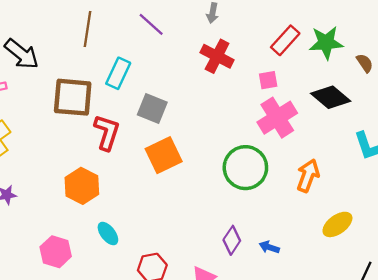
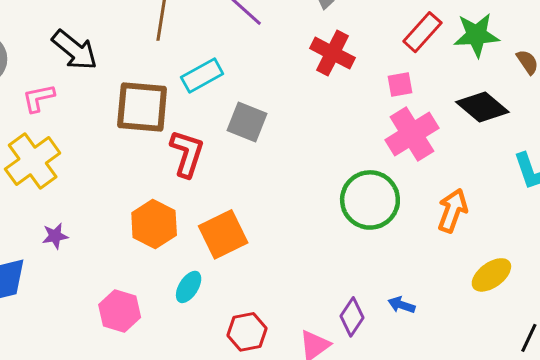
cyan rectangle: (118, 73) -> (202, 76), turned 36
orange square: (164, 155) -> (223, 234), moved
cyan ellipse: (108, 234) -> (189, 287), turned 70
purple diamond: (232, 240) -> (352, 317), moved

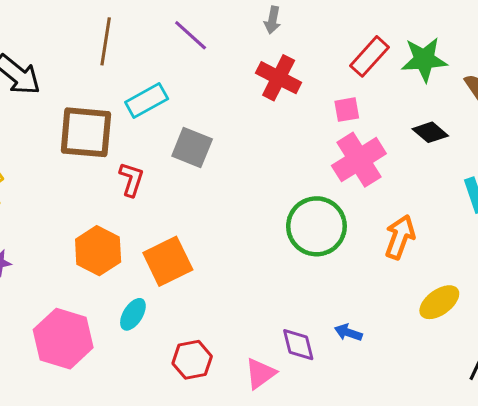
black diamond: (482, 107) -> (430, 132), size x0.7
red L-shape: (187, 153) -> (131, 179), size x0.7
pink hexagon: (120, 311) -> (63, 339), size x1.4
purple diamond: (352, 317) -> (298, 345), turned -48

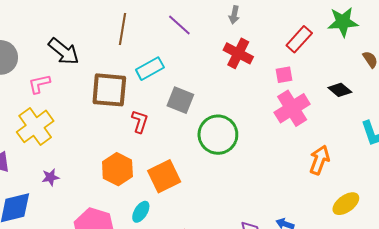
green star: (424, 60) -> (343, 22), moved
green circle: (316, 226) -> (218, 135), moved

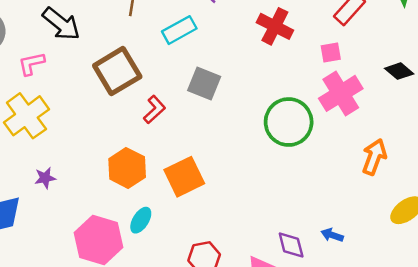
cyan rectangle: (150, 69) -> (179, 30), moved
brown square: (109, 90) -> (117, 71), turned -36
red L-shape: (140, 121) -> (154, 110), turned 30
green circle: (218, 135) -> (289, 122), moved
cyan ellipse: (141, 212) -> (141, 220), moved

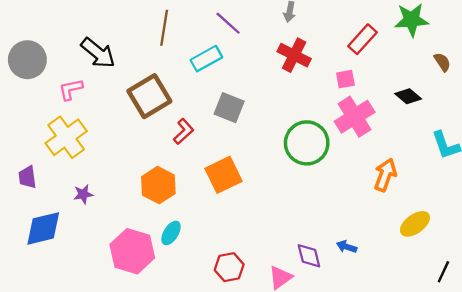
orange square: (184, 177) -> (223, 175), moved

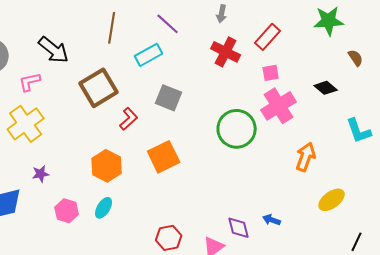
red rectangle: (363, 39) -> (268, 37), moved
cyan ellipse: (171, 233) -> (104, 208), moved
pink hexagon: (132, 251) -> (67, 211), moved, size x0.6

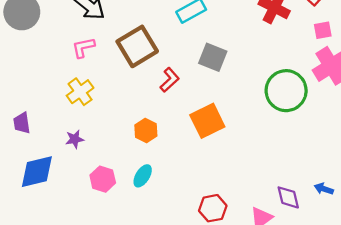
pink L-shape: (30, 82) -> (83, 47), moved
yellow cross: (26, 124) -> (80, 92), moved, size x0.7
orange hexagon: (107, 166) -> (146, 131), size x0.7

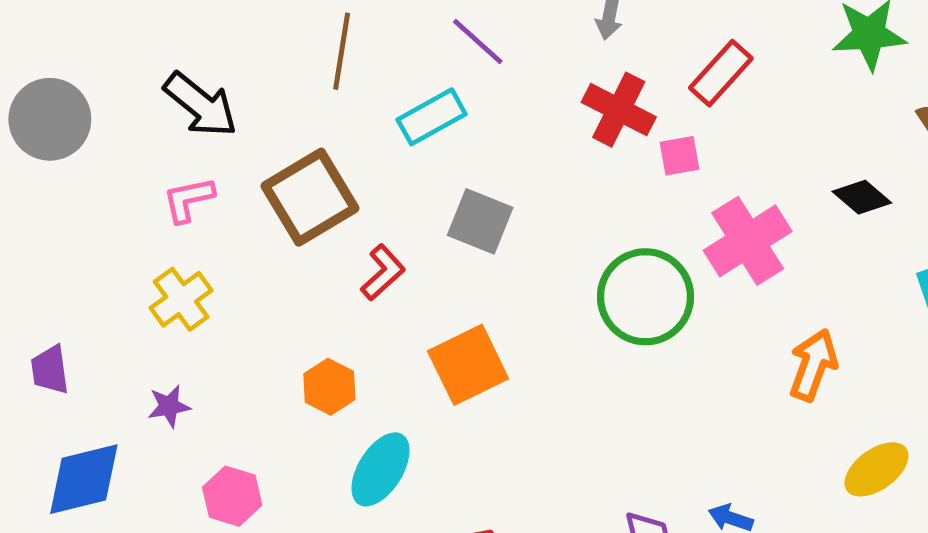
pink square: (323, 30) -> (680, 156), moved
cyan ellipse: (143, 176) -> (380, 469), moved, size x1.4

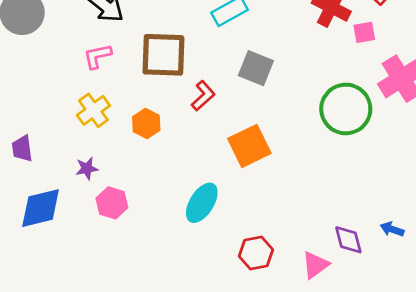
brown square: (310, 197) -> (163, 55), turned 33
orange hexagon: (329, 387) -> (146, 124), moved
pink hexagon: (232, 496) -> (112, 203), moved

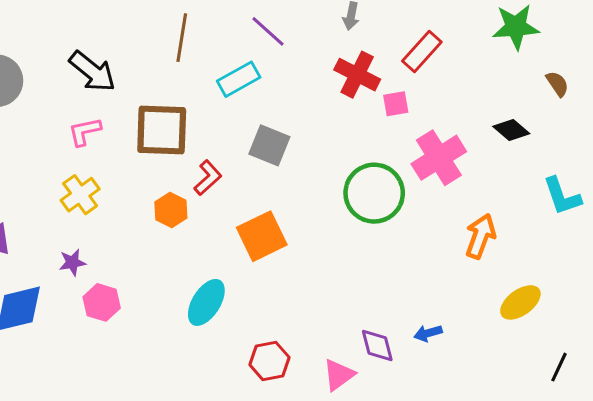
orange hexagon: (146, 124) -> (171, 210), moved
blue arrow: (392, 229) -> (428, 333), turned -35

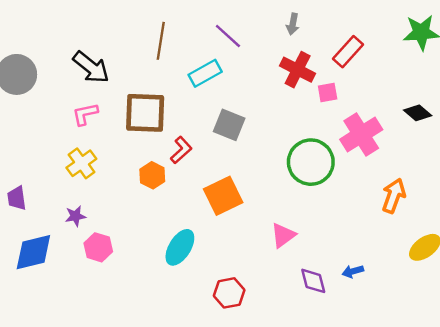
pink triangle: (339, 375) -> (283, 235), moved

